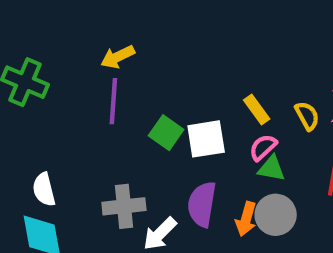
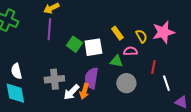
pink semicircle: (263, 147) -> (130, 51), moved, turned 40
green triangle: (271, 168) -> (116, 61), moved
orange arrow: (246, 219) -> (84, 91), moved

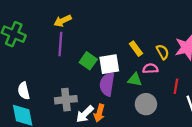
purple semicircle: (91, 78) -> (107, 84), moved

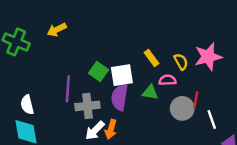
yellow arrow: (63, 21) -> (57, 30), moved
purple line: (60, 44) -> (68, 89), moved
gray cross: (66, 100) -> (87, 106), moved
gray circle: (146, 104) -> (182, 108), moved

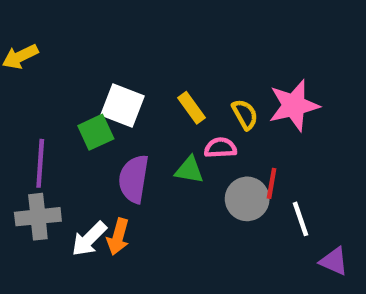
green square: (99, 71) -> (96, 132), turned 30
white square: (122, 75) -> (123, 105), moved, turned 30
gray cross: (87, 106) -> (38, 217), moved

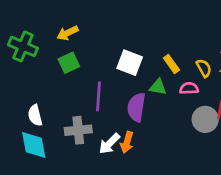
green square: (96, 132) -> (69, 63), moved
purple line: (40, 163) -> (99, 96), moved
green triangle: (189, 170) -> (158, 87), moved

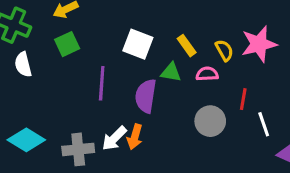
white semicircle: (35, 115) -> (23, 64), moved
gray circle: (205, 119) -> (210, 121), moved
gray cross: (78, 130) -> (78, 149), moved
cyan diamond: (34, 145) -> (26, 140), turned -48

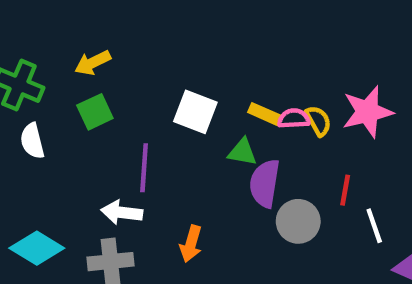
yellow rectangle: (187, 46) -> (265, 114), turned -30
pink semicircle: (207, 74) -> (294, 119), moved
purple semicircle: (146, 96) -> (265, 183), moved
white arrow: (114, 138) -> (122, 212), moved, turned 52

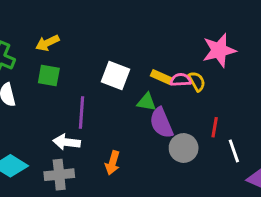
green square: (95, 112) -> (49, 75), turned 35
pink star: (367, 112) -> (219, 50), moved
purple semicircle: (265, 183) -> (161, 123), turned -32

